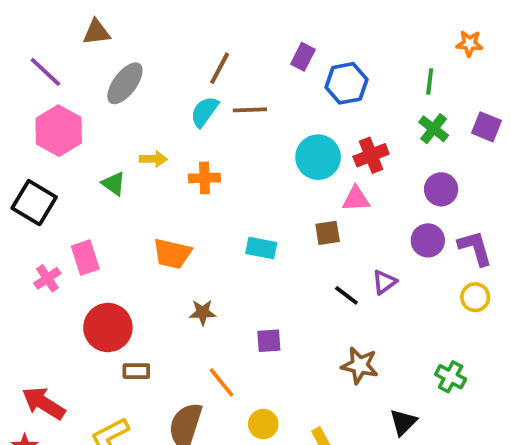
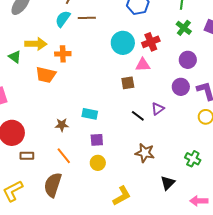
yellow arrow: (153, 159) -> (36, 44), size x1.5
cyan rectangle: (261, 248) -> (90, 114), moved
orange trapezoid: (172, 254) -> (46, 75), moved
orange line: (221, 382) -> (64, 156), moved
yellow circle: (263, 424) -> (98, 163), moved

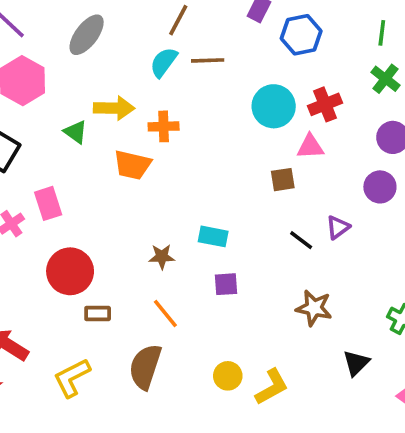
yellow circle: (98, 163) -> (228, 376), moved

